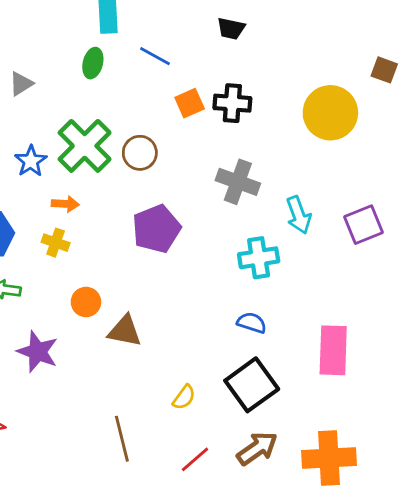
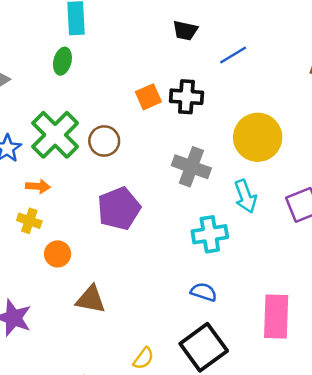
blue line: (155, 56) -> (233, 55), moved, turned -60
yellow circle: (330, 113) -> (258, 137), moved
orange circle: (86, 302) -> (58, 254), moved

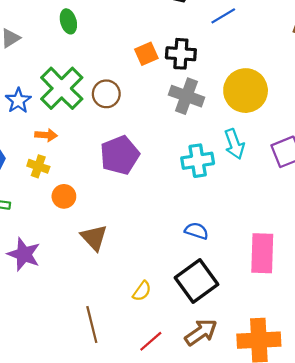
green ellipse: (62, 61) -> (68, 21), turned -30
gray cross: (191, 167) -> (186, 96), moved
cyan cross: (210, 234) -> (198, 161), moved
brown triangle: (91, 299) -> (94, 238), turned 36

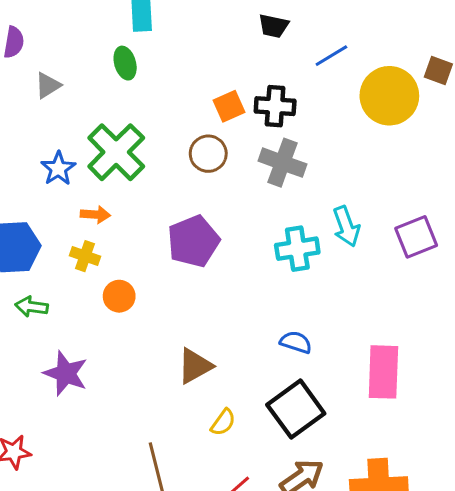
yellow circle: (246, 91) -> (389, 96), moved
brown circle: (106, 94) -> (208, 154), moved
brown triangle: (94, 238) -> (195, 366), moved, turned 44

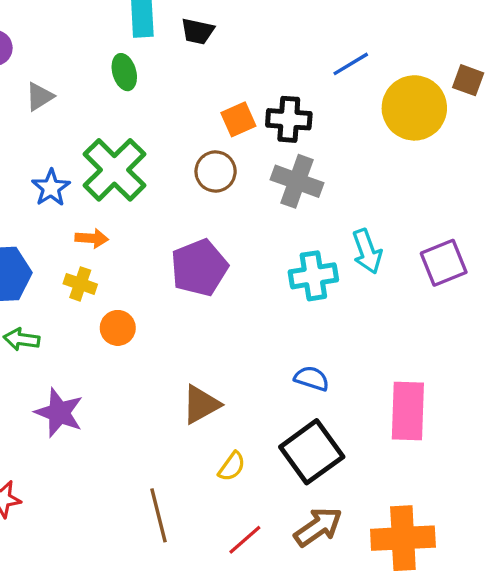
black trapezoid: (274, 26) -> (198, 31), moved

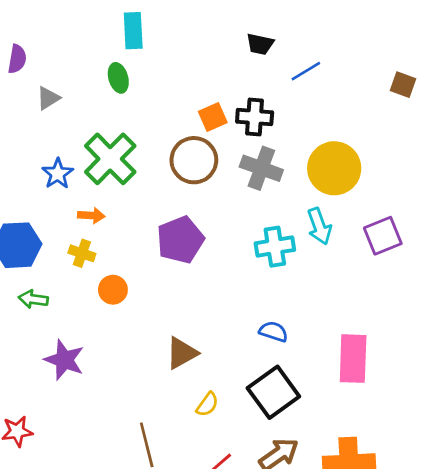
black trapezoid: (198, 31) -> (260, 44), moved
yellow circle: (414, 108) -> (334, 168), moved
brown circle: (216, 171) -> (194, 160), size x1.4

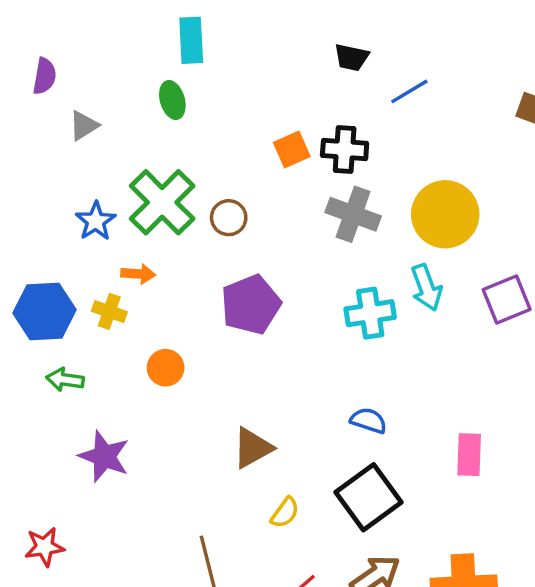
brown circle: (194, 160) -> (229, 218), moved, size x0.6
yellow cross: (82, 253) -> (109, 311), moved
pink rectangle: (353, 359) -> (469, 455), size x0.7

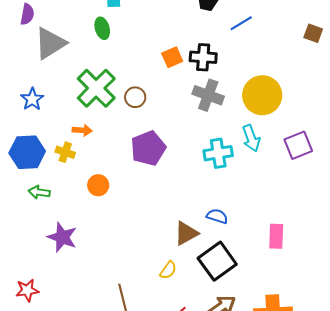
gray triangle: (84, 126) -> (50, 43), size x1.8
blue star: (96, 221) -> (32, 99), moved
brown triangle: (253, 448) -> (186, 233), moved

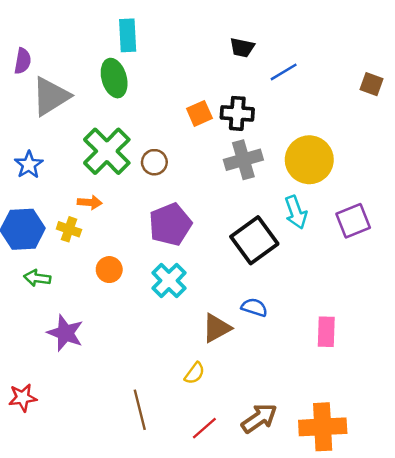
green ellipse: (102, 28) -> (114, 78), size x1.4
gray cross: (208, 95) -> (243, 160), turned -36
cyan cross: (218, 153) -> (169, 281), moved, turned -36
black square: (217, 261) -> (254, 240), moved

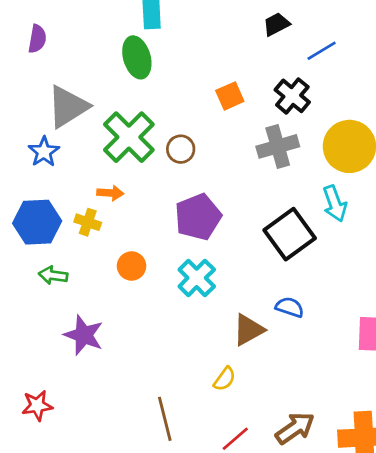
black trapezoid: (242, 48) -> (276, 24), turned 140
gray triangle: (51, 96) -> (68, 107), moved
black cross: (237, 113) -> (292, 96), moved, turned 36

